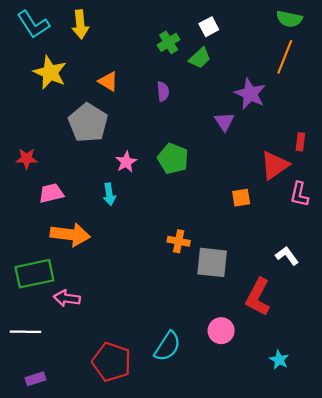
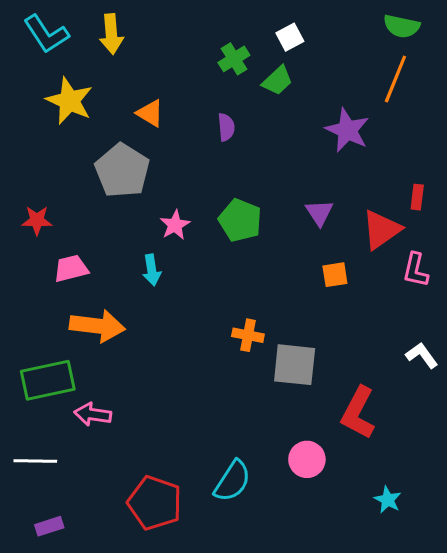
purple triangle: (224, 122) -> (319, 213), moved
white L-shape: (287, 256) -> (422, 355), moved

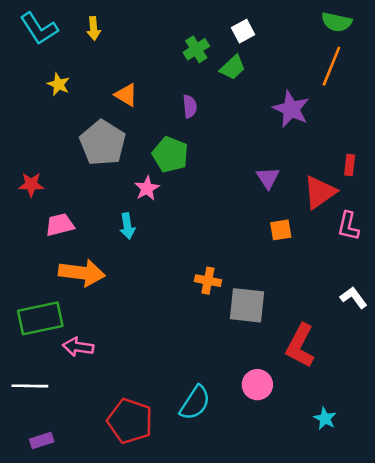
yellow arrow: (111, 34) -> (94, 28), size x0.7
yellow star: (69, 101) -> (58, 84), size x0.6
green pentagon: (240, 220) -> (170, 155), moved

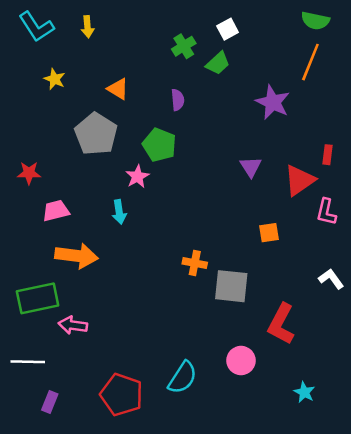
orange square: (281, 230) -> (269, 233), moved
purple rectangle: (42, 441) -> (50, 402), moved, turned -50

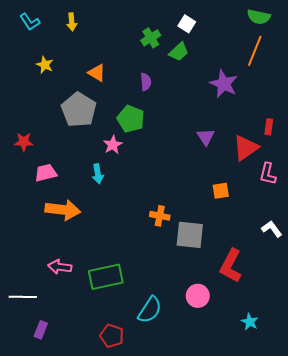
cyan L-shape: (36, 27) -> (30, 22), size x0.7
white square: (228, 29) -> (187, 24), turned -30
green rectangle: (38, 298) -> (106, 277), moved
red pentagon: (122, 395) -> (112, 336), moved, size x0.7

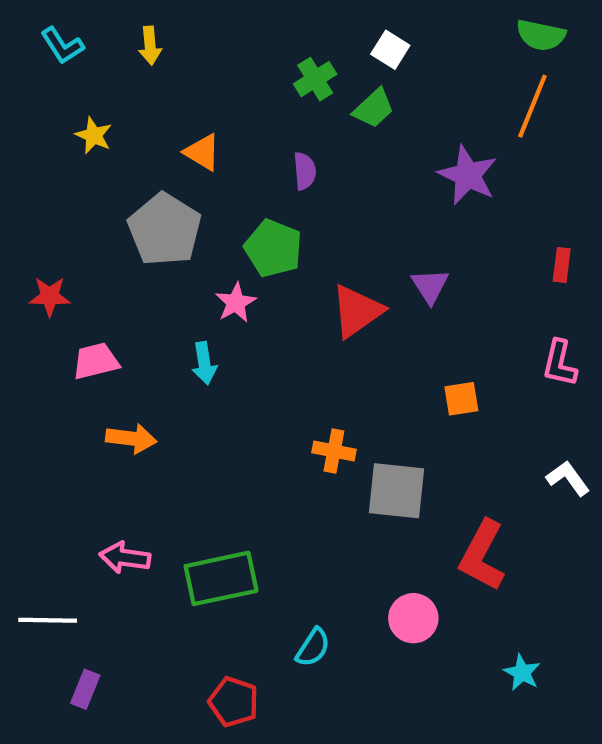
red triangle: (246, 148) -> (357, 311), moved
orange arrow: (63, 210) -> (131, 438), size x0.7
cyan semicircle: (150, 310) -> (313, 647), size x0.7

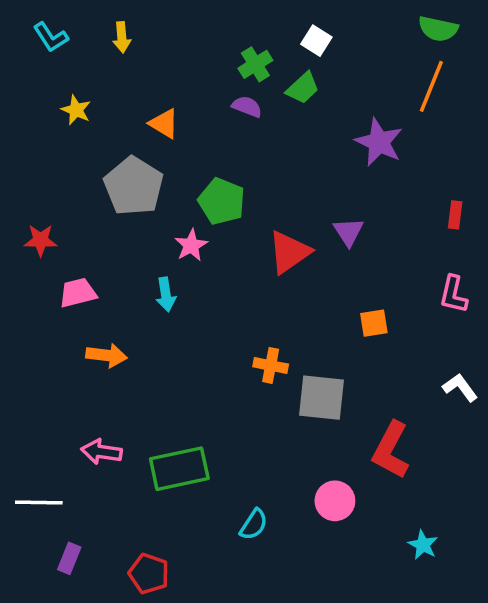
purple semicircle: (305, 171) -> (247, 107), moved, turned -64
red pentagon: (234, 702) -> (149, 574), moved

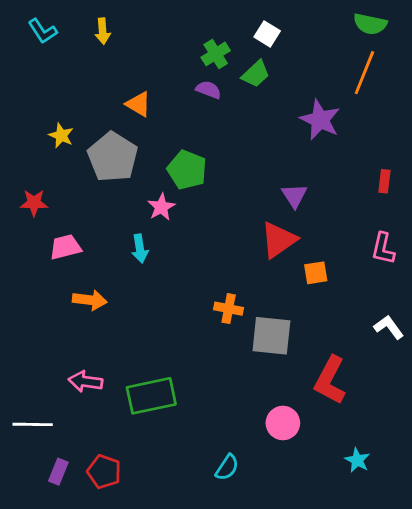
yellow star: (76, 110) -> (61, 136), moved
red triangle: (289, 252) -> (279, 240), moved
cyan semicircle: (254, 525) -> (227, 467), moved
red pentagon: (149, 574) -> (104, 472), moved

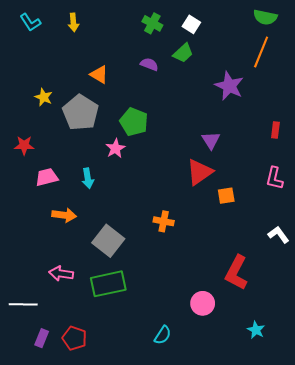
green cross: (216, 54) -> (152, 23), moved, turned -30
cyan arrow: (140, 249) -> (88, 178), moved
gray square: (271, 336) -> (108, 241), moved, turned 32

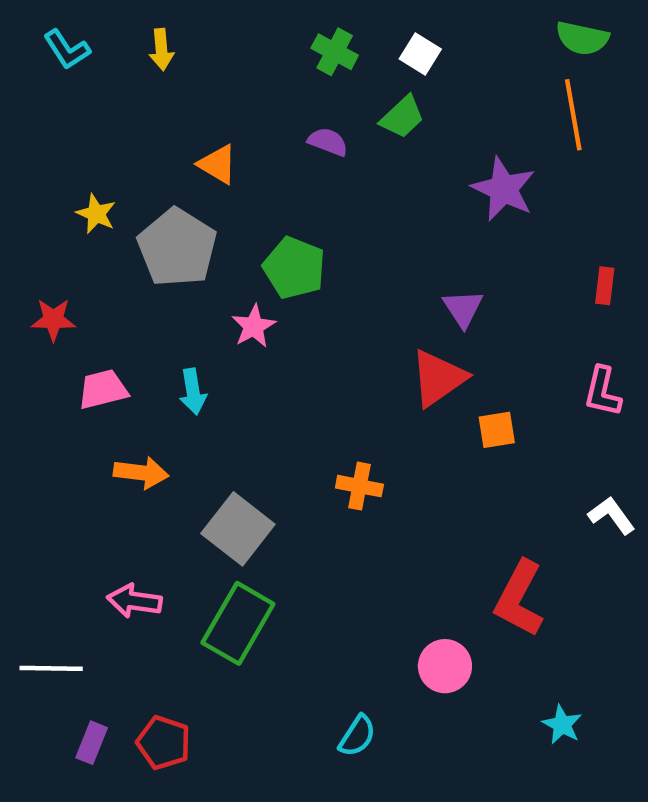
orange line: (261, 52) -> (573, 115), turned -32
green rectangle: (108, 284) -> (238, 623), turned -48

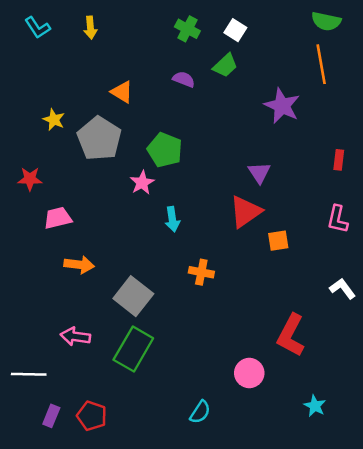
cyan arrow: (193, 392) -> (172, 219), moved

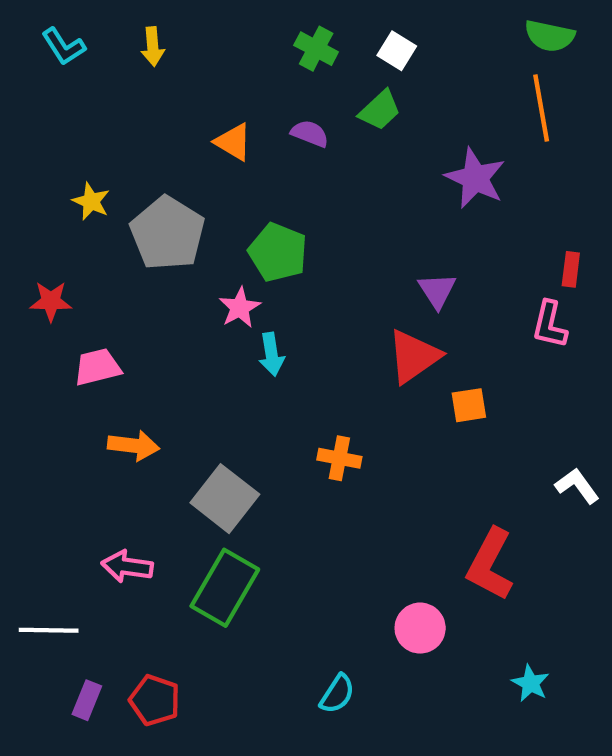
orange triangle: (122, 92) -> (233, 142), moved
cyan arrow: (172, 219) -> (272, 354), moved
pink L-shape: (337, 219) -> (550, 325), moved

